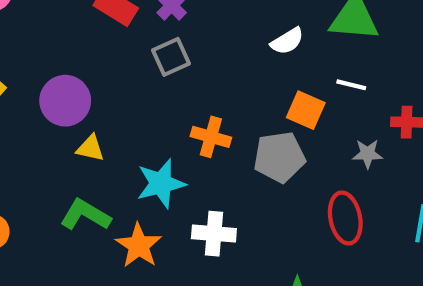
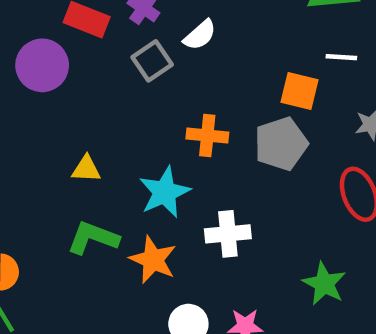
white semicircle: (287, 41) -> (200, 35), moved
purple circle: (65, 101) -> (42, 65), moved

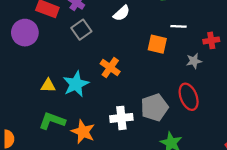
white semicircle: (200, 35) -> (122, 13), moved
orange cross: (207, 135) -> (110, 68), turned 30
gray pentagon: (281, 144) -> (154, 107), moved
cyan star: (165, 192) -> (76, 84), moved

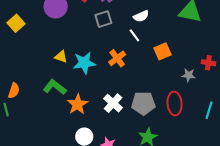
white line: (179, 26) -> (134, 35), moved, turned 32
orange square: (157, 44) -> (163, 51), turned 36
white cross: (121, 118) -> (113, 103), turned 30

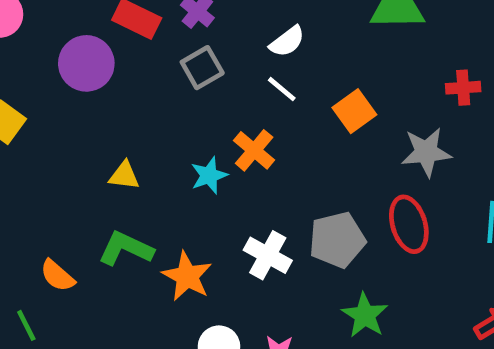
cyan star: (84, 63) -> (209, 175), moved, size x0.7
red cross: (208, 63) -> (463, 88), moved
gray star: (189, 75) -> (426, 152), size x1.5
orange semicircle: (14, 91) -> (57, 276), moved, turned 126

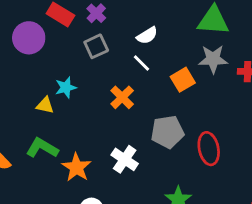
gray star: (426, 152) -> (213, 59), moved
cyan star: (209, 175) -> (66, 87), moved
gray pentagon: (337, 240) -> (167, 132), moved

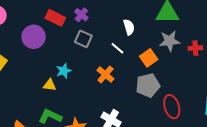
white semicircle: (147, 35) -> (129, 27), moved, turned -70
gray square: (96, 46) -> (83, 39), turned -36
gray pentagon: (167, 132) -> (148, 85), moved

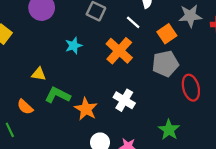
orange cross: (105, 74) -> (119, 51), size x1.4
yellow triangle: (50, 85) -> (39, 74), moved

